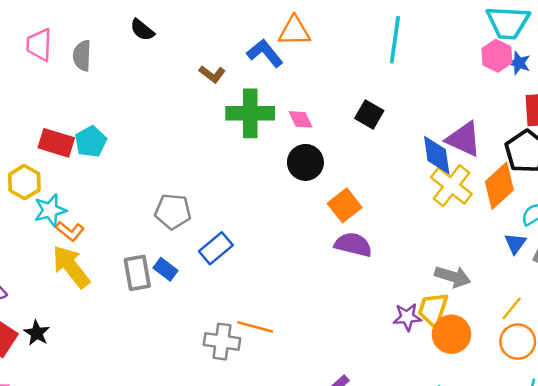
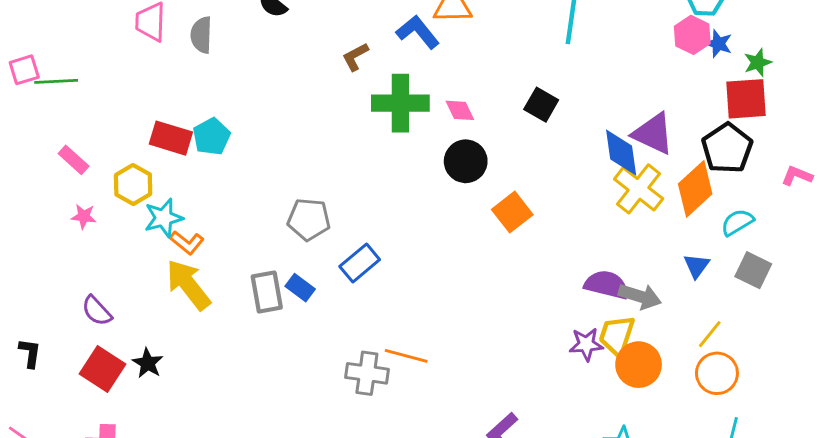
brown L-shape: (212, 74) -> (355, 57), turned 115
blue triangle: (515, 243) -> (697, 266), moved
purple semicircle: (353, 245) -> (607, 285), moved

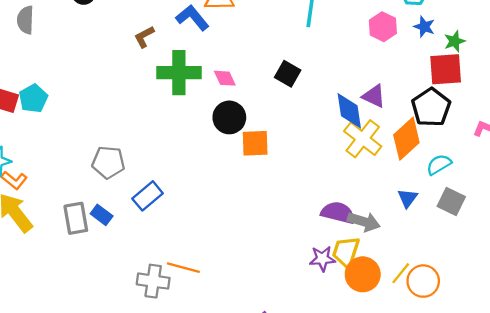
pink hexagon: (692, 35) -> (383, 27), moved
purple triangle: (653, 134) -> (374, 96), size x0.7
orange square: (512, 212) -> (255, 143), moved, turned 36
yellow line: (710, 334) -> (401, 273), moved

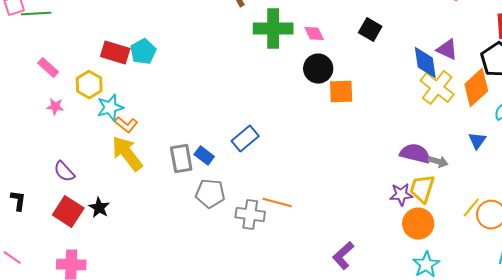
gray pentagon: (108, 162) -> (210, 194), moved
gray arrow: (364, 222) -> (438, 162), size x0.7
orange circle: (363, 274) -> (418, 224), moved

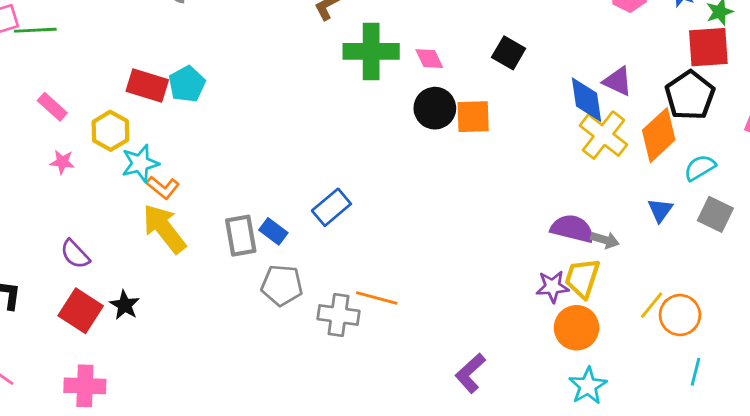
orange square: (341, 92) -> (473, 117), moved

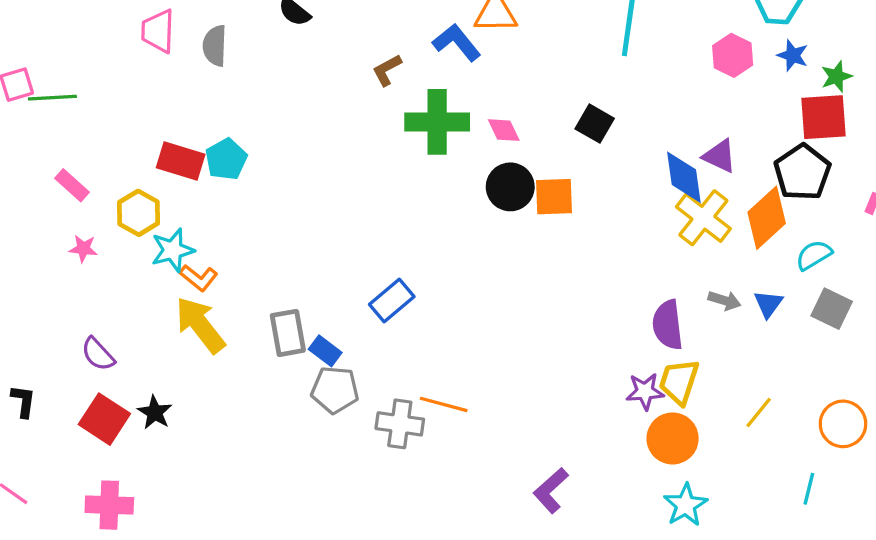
purple semicircle: (572, 229) -> (668, 325), turned -111
blue rectangle: (273, 231) -> (325, 351), moved
gray arrow: (605, 240) -> (724, 301), moved
orange circle: (680, 315) -> (843, 424), moved

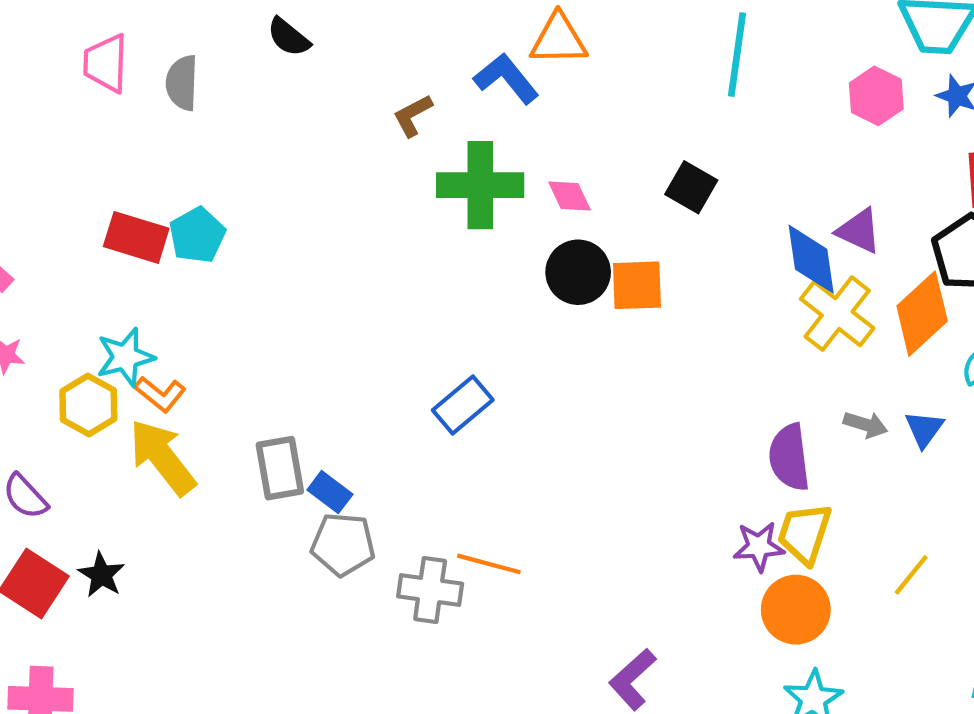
yellow hexagon: (139, 213) -> (88, 405), moved
blue rectangle: (392, 301) -> (463, 405), moved

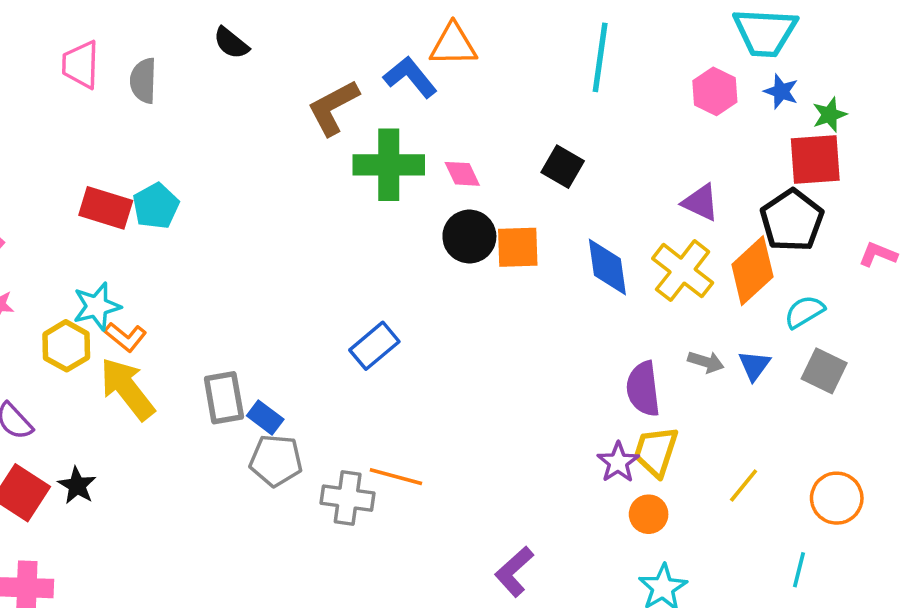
brown L-shape: (413, 115) -> (333, 108), size x1.6
blue diamond: (811, 259) -> (607, 267), moved
purple star: (759, 546) -> (618, 462), turned -30
orange circle: (796, 610) -> (649, 514), size x0.7

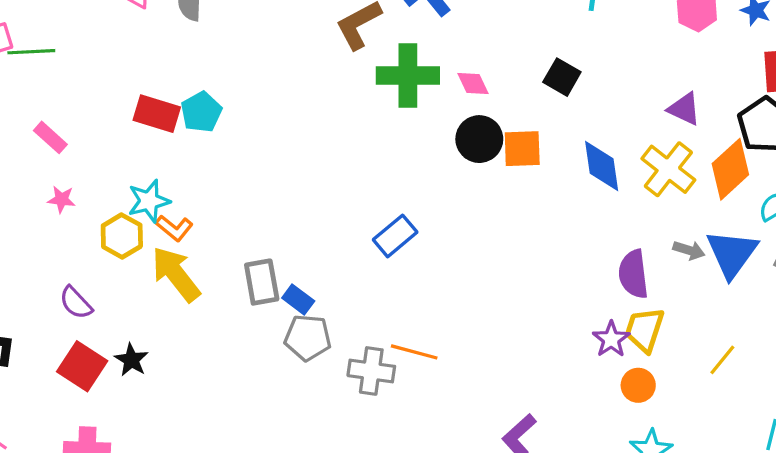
blue triangle: (754, 366) -> (732, 253), size x1.8

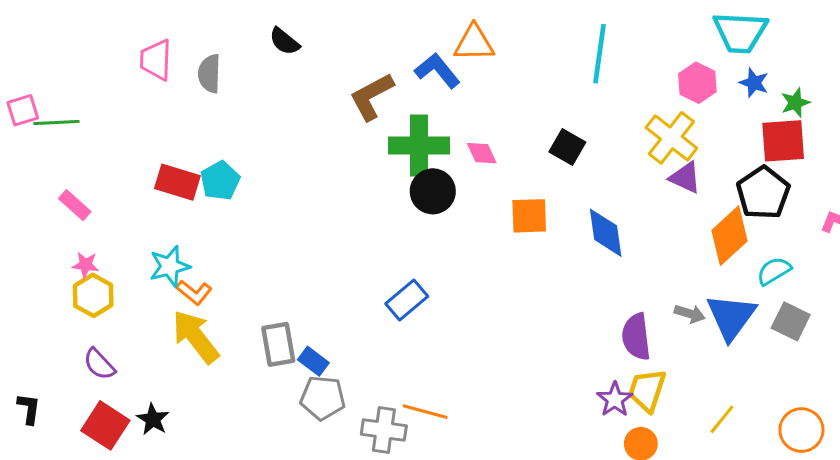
black circle: (479, 139) -> (433, 191), moved
yellow cross: (668, 169) -> (671, 138), moved
yellow hexagon: (122, 236) -> (93, 295), moved

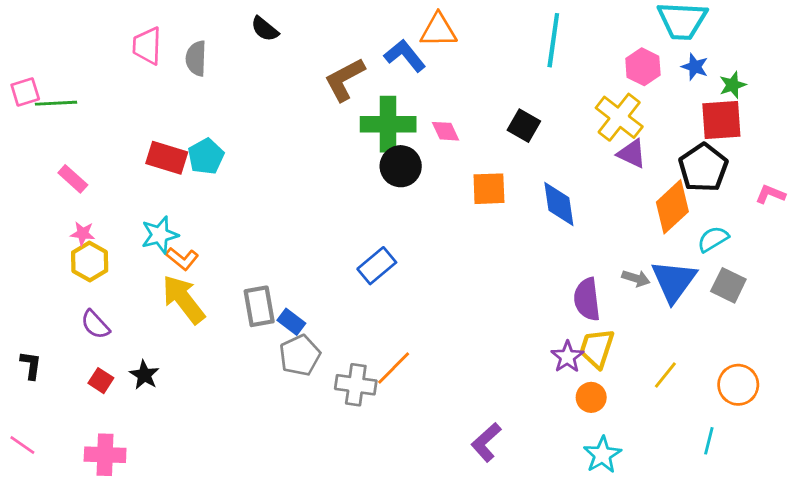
gray pentagon: (323, 398) -> (300, 355), turned -30
orange line: (425, 412) -> (394, 368), turned -60
red square: (105, 425) -> (101, 381), size x0.6

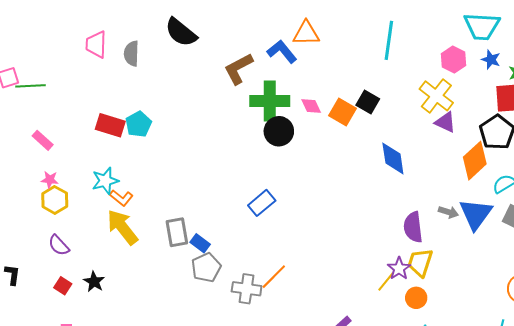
black semicircle: (265, 29) -> (181, 32), size x1.6
orange square: (489, 189) -> (342, 112), moved, turned 32
yellow line: (665, 375) -> (386, 282), moved

